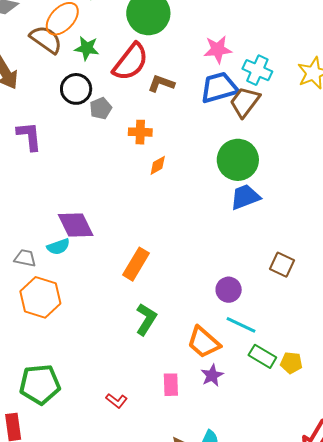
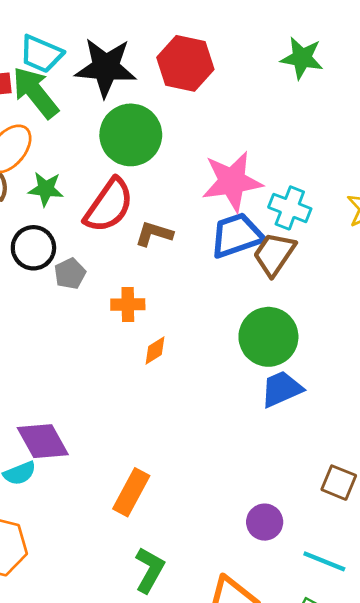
pink star: (218, 49) -> (232, 181), size x1.5
cyan line: (241, 325) -> (324, 561), moved

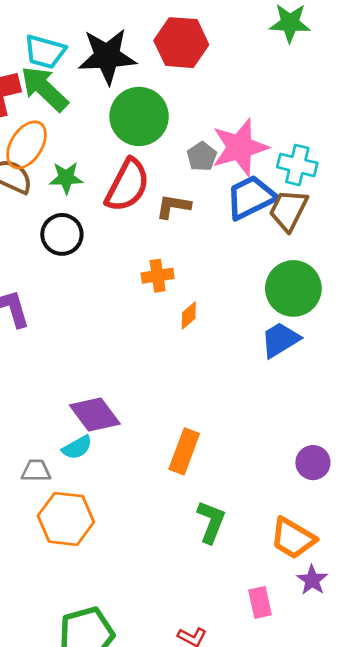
gray pentagon: (70, 274) -> (202, 156), moved
blue trapezoid: (282, 389) -> (280, 340), moved

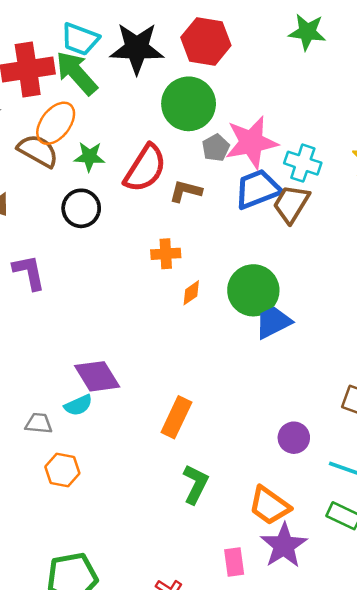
green circle: (139, 116) -> (189, 104), moved
green circle: (293, 288) -> (253, 290), moved
orange hexagon: (66, 519) -> (62, 470), size x0.7
purple star: (312, 580) -> (284, 546), size x1.6

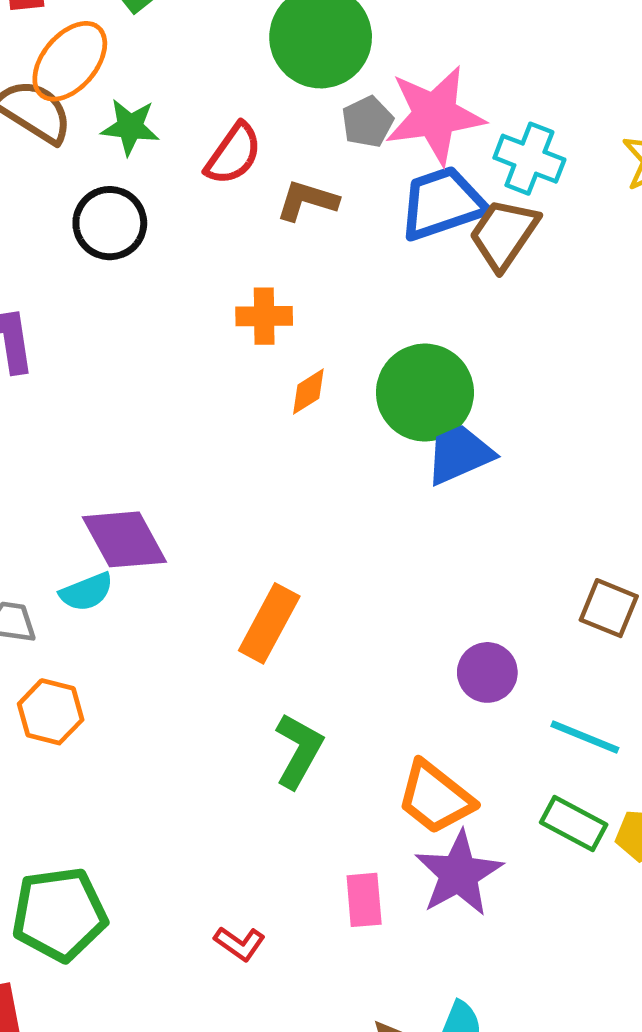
red semicircle: (145, 168) -> (233, 154), size x0.7

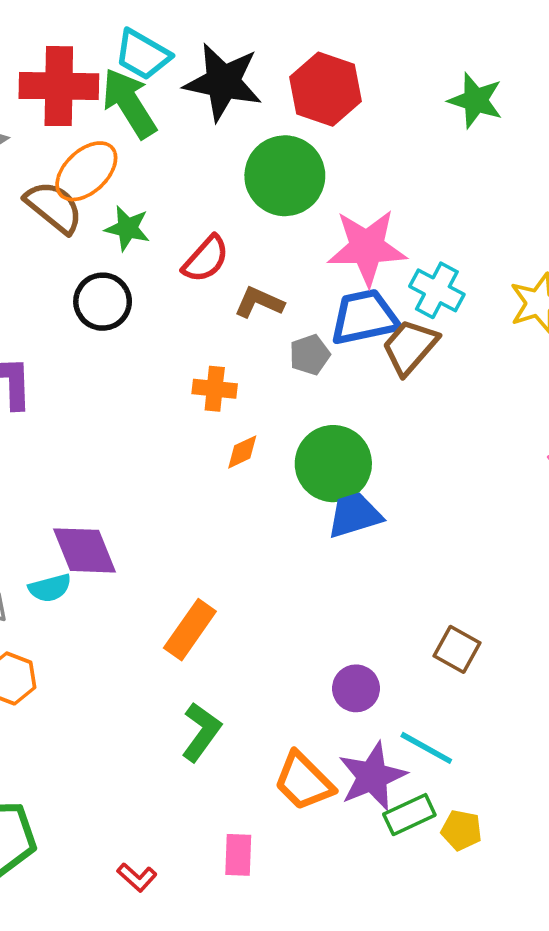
gray pentagon: (368, 122) -> (310, 355), moved
green rectangle: (574, 823) -> (409, 815), turned -60
purple star: (459, 874) -> (372, 776), moved

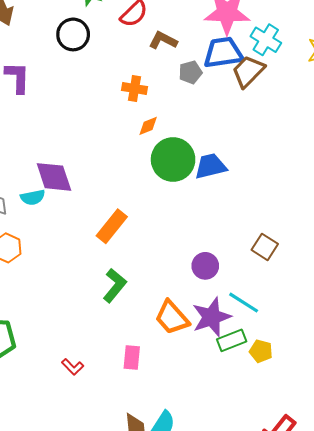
green circle: (333, 464) -> (173, 159), moved

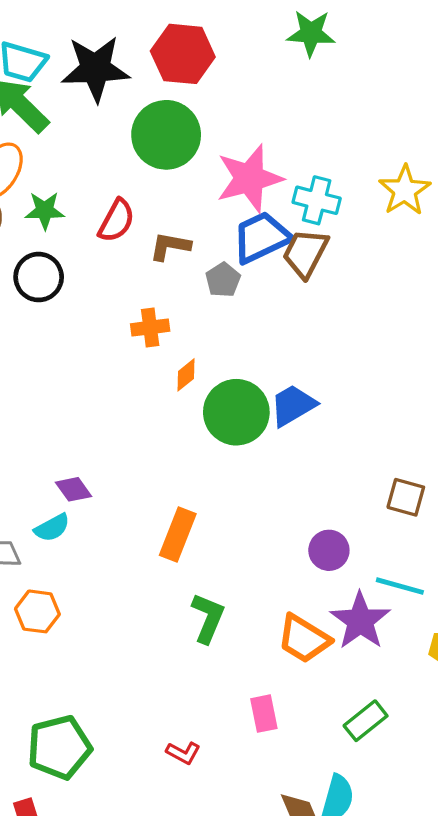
purple diamond: (54, 177) -> (74, 489), size x0.6
green rectangle: (232, 340) -> (366, 721), moved

